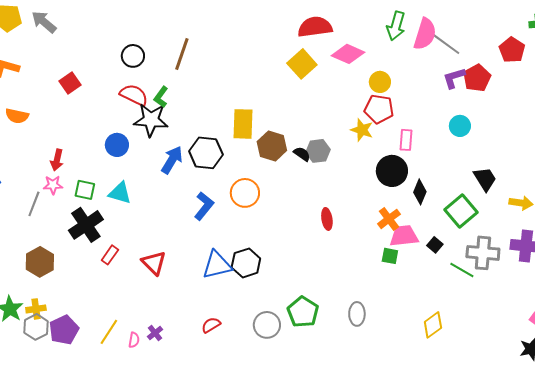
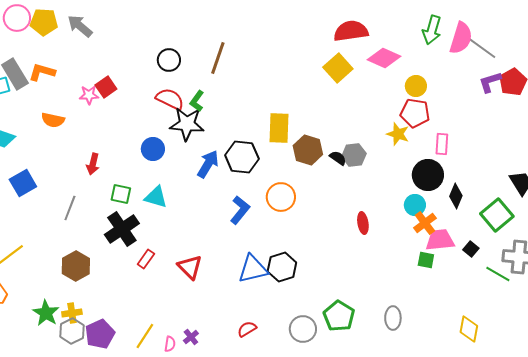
cyan circle: (460, 126) -> (415, 205), moved
pink star: (53, 185) -> (89, 95), moved
yellow diamond: (433, 325) -> (469, 329), turned -44

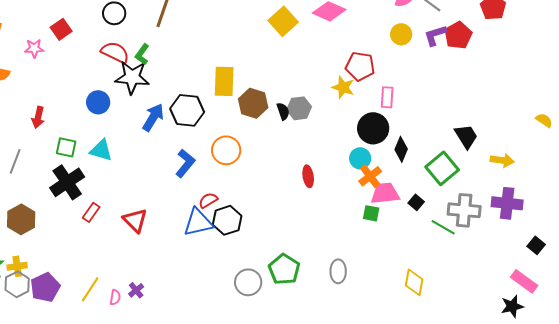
yellow circle: (416, 86) -> (401, 34), moved
red square: (106, 87) -> (61, 29), moved
black semicircle: (338, 158) -> (283, 111), turned 36
red semicircle: (247, 329) -> (208, 200), moved

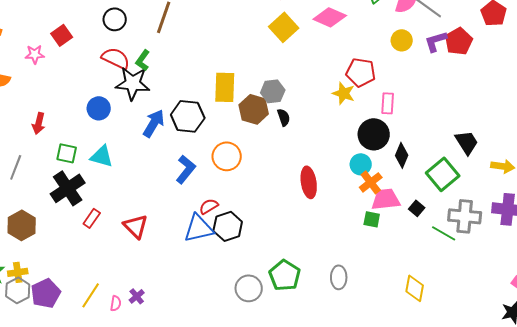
gray hexagon: (299, 108) -> (273, 91), moved
red ellipse: (308, 176) -> (309, 182), size x1.4

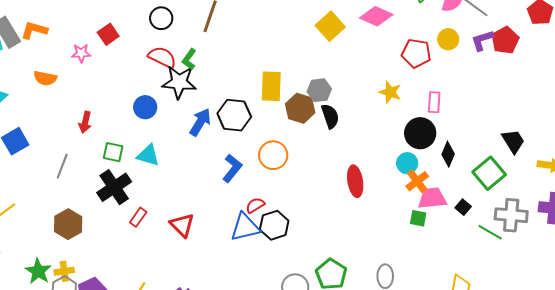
red pentagon: (361, 72) -> (416, 53), moved
black semicircle: (284, 117) -> (330, 116), size x1.4

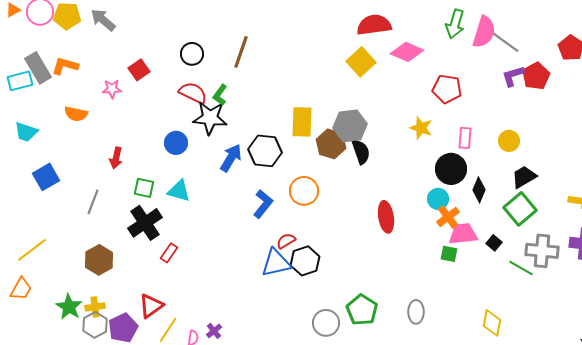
yellow circle: (448, 39) -> (509, 141), moved
gray hexagon: (319, 90) -> (350, 126), size x1.4
black trapezoid: (513, 141) -> (524, 177), moved, turned -88
red triangle: (182, 225) -> (151, 306), moved, turned 40

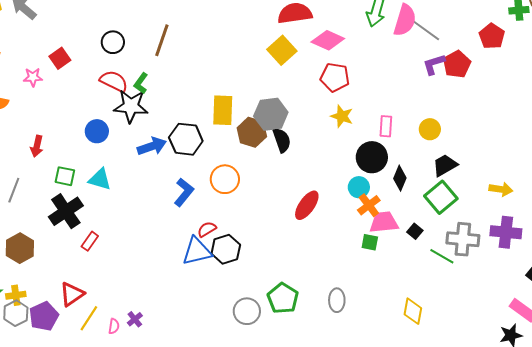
red pentagon: (447, 89) -> (335, 77), moved
blue arrow: (231, 158) -> (152, 146), turned 40
red ellipse: (386, 217) -> (307, 205), turned 44

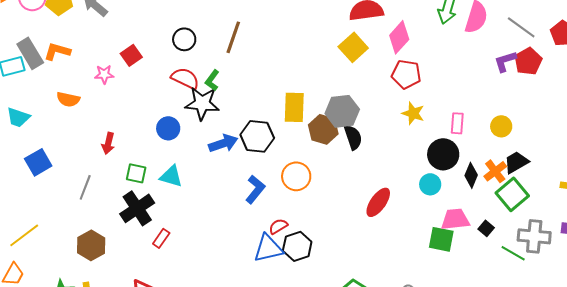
gray line: (426, 30) -> (521, 27), moved
pink diamond: (328, 40) -> (399, 37), turned -72
orange cross: (369, 205) -> (495, 171), moved
green square: (370, 242) -> (441, 239), size x1.5

